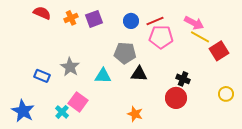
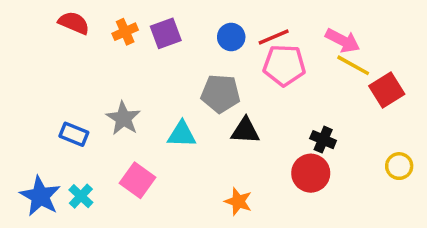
cyan cross: (62, 112) -> (81, 196), moved

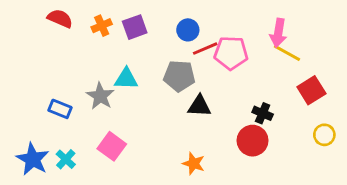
red line: (274, 37) -> (205, 49), moved
pink arrow: (343, 41) -> (278, 33), turned 72
red square: (387, 90) -> (311, 90), moved
cyan triangle: (182, 134) -> (126, 79), moved

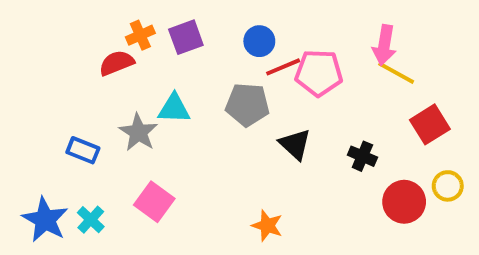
red semicircle: (60, 18) -> (117, 63), moved, turned -45
black triangle: (199, 106) -> (295, 144), moved, turned 40
red circle: (253, 141) -> (404, 202), moved

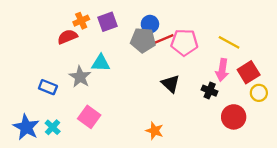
pink arrow: (384, 45) -> (222, 70), moved
gray pentagon: (247, 105) -> (143, 40), moved
yellow circle: (448, 186) -> (259, 93), moved

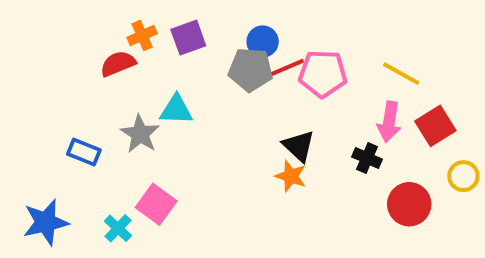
yellow circle: (259, 93) -> (463, 176), moved
blue star: (26, 127) -> (46, 222), turned 30
cyan cross: (53, 127) -> (118, 228), moved
orange star: (155, 131) -> (291, 176), moved

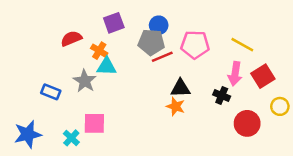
orange cross: (142, 36) -> (99, 51), moved, turned -35
red line: (287, 68) -> (162, 57), moved
black triangle: (299, 146) -> (180, 88), turned -45
pink square: (156, 204) -> (94, 123), turned -35

